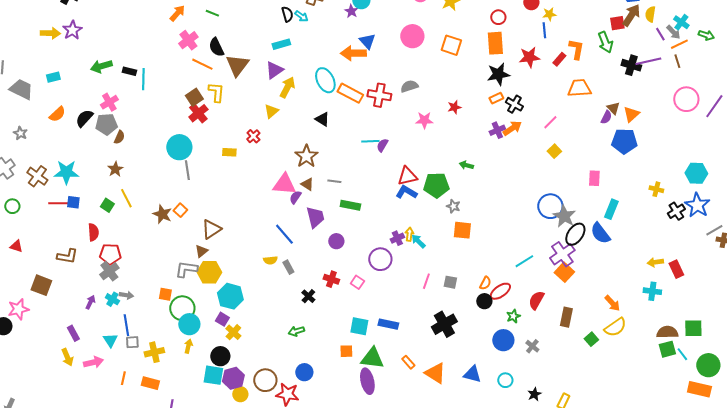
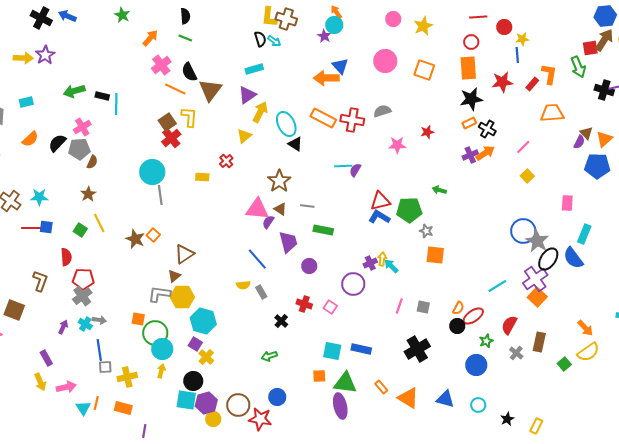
cyan ellipse: (325, 80) -> (286, 124), moved
cyan star: (66, 172) -> (39, 197), size x0.7
brown L-shape: (67, 256) -> (40, 281), turned -80
cyan triangle: (110, 340) -> (83, 408), moved
gray cross: (532, 346) -> (516, 353), moved

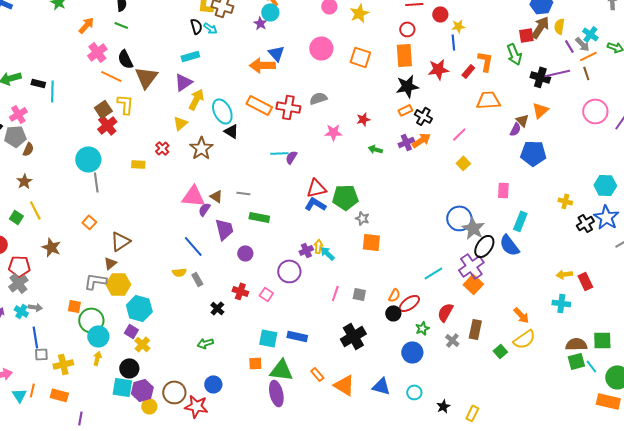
orange triangle: (604, 139) -> (540, 110), moved
brown star: (279, 181) -> (201, 148), moved
green arrow: (439, 190) -> (375, 149), moved
brown star: (135, 239) -> (51, 247), moved

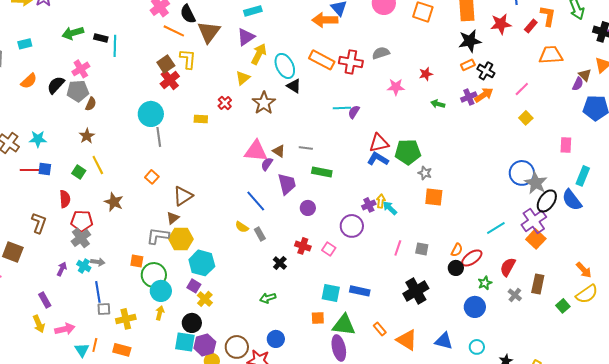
yellow semicircle: (179, 272) -> (242, 227), turned 40

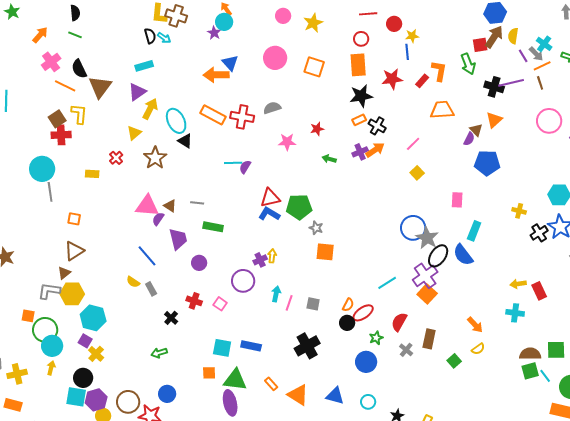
red cross: (170, 80) -> (61, 135), turned 36
orange square: (152, 177) -> (74, 219), moved, turned -32
cyan arrow: (390, 208) -> (276, 294), moved, turned 56
yellow semicircle: (587, 294) -> (478, 349), size x0.6

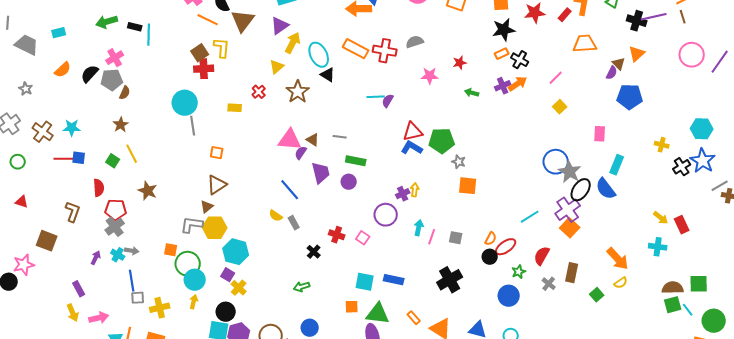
purple circle: (199, 263) -> (349, 182), moved
yellow arrow: (518, 284) -> (661, 218), turned -133
orange arrow: (475, 325) -> (618, 259), size x1.4

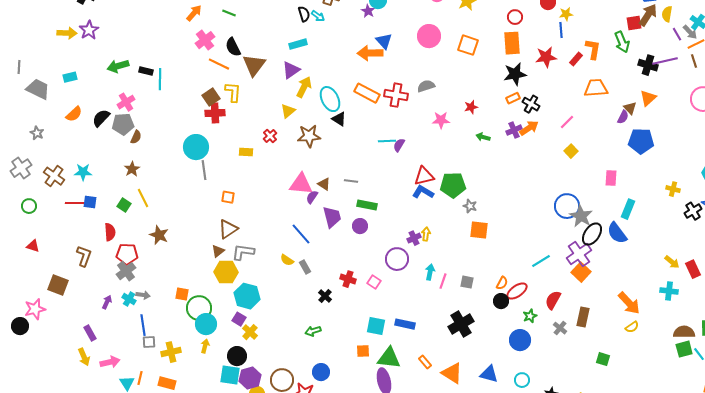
brown star: (298, 92) -> (309, 136), turned 30
gray L-shape: (192, 225) -> (243, 252), moved
green square: (597, 295) -> (603, 359), moved, turned -32

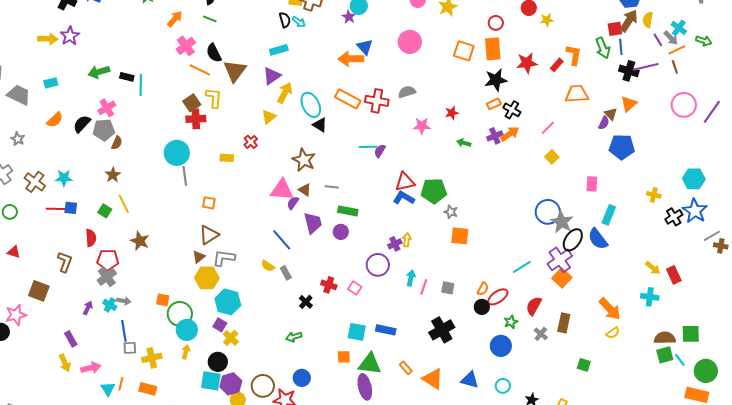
blue line: (561, 30) -> (621, 47), moved
orange square: (468, 45) -> (464, 51), moved
brown star: (309, 136) -> (304, 160), moved, turned 30

